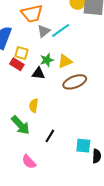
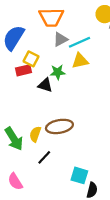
yellow triangle: (65, 61) -> (80, 61), moved
red rectangle: (17, 64) -> (23, 70), turned -56
brown ellipse: (75, 82) -> (59, 126), moved
yellow semicircle: (34, 106) -> (35, 134), moved

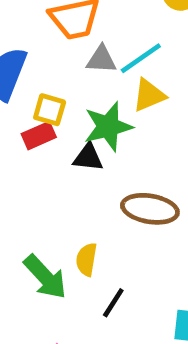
gray triangle: (60, 39) -> (101, 59), turned 42
green star: (58, 72) -> (108, 127), size x1.5
brown ellipse: (59, 126) -> (150, 209), moved, turned 30

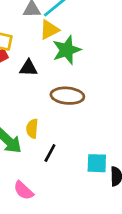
yellow triangle: (149, 95) -> (49, 30), moved
green star: (108, 127) -> (67, 50), moved

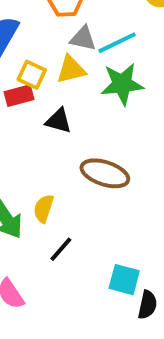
yellow triangle: (49, 30) -> (71, 69), moved
green star: (67, 50) -> (122, 84), moved

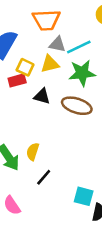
brown ellipse: (105, 173) -> (77, 106), moved

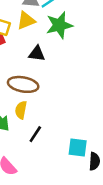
black triangle: (42, 96) -> (37, 54), moved
brown ellipse: (77, 106) -> (23, 84), moved

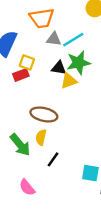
yellow triangle: (26, 21) -> (69, 81), moved
black triangle: (37, 54) -> (59, 68), moved

